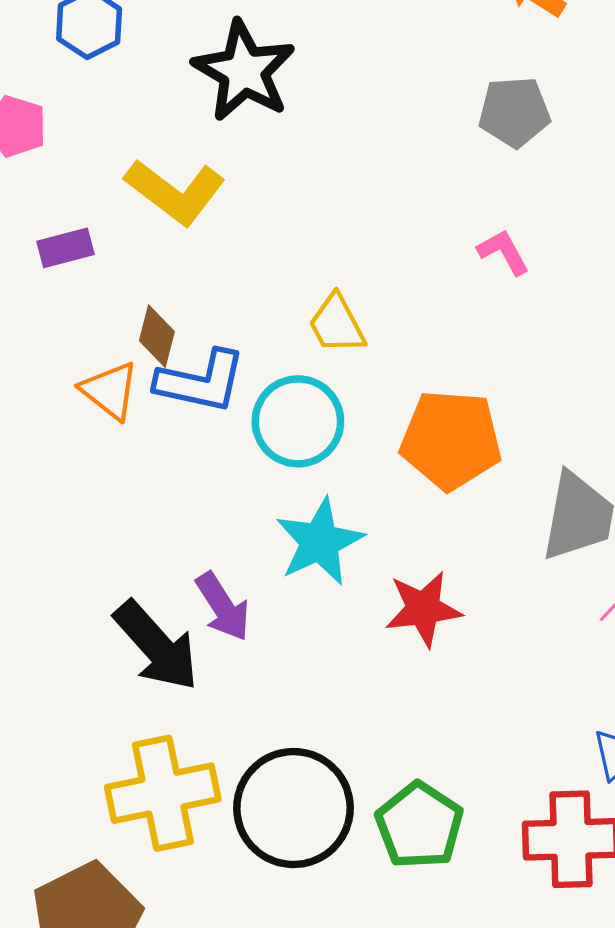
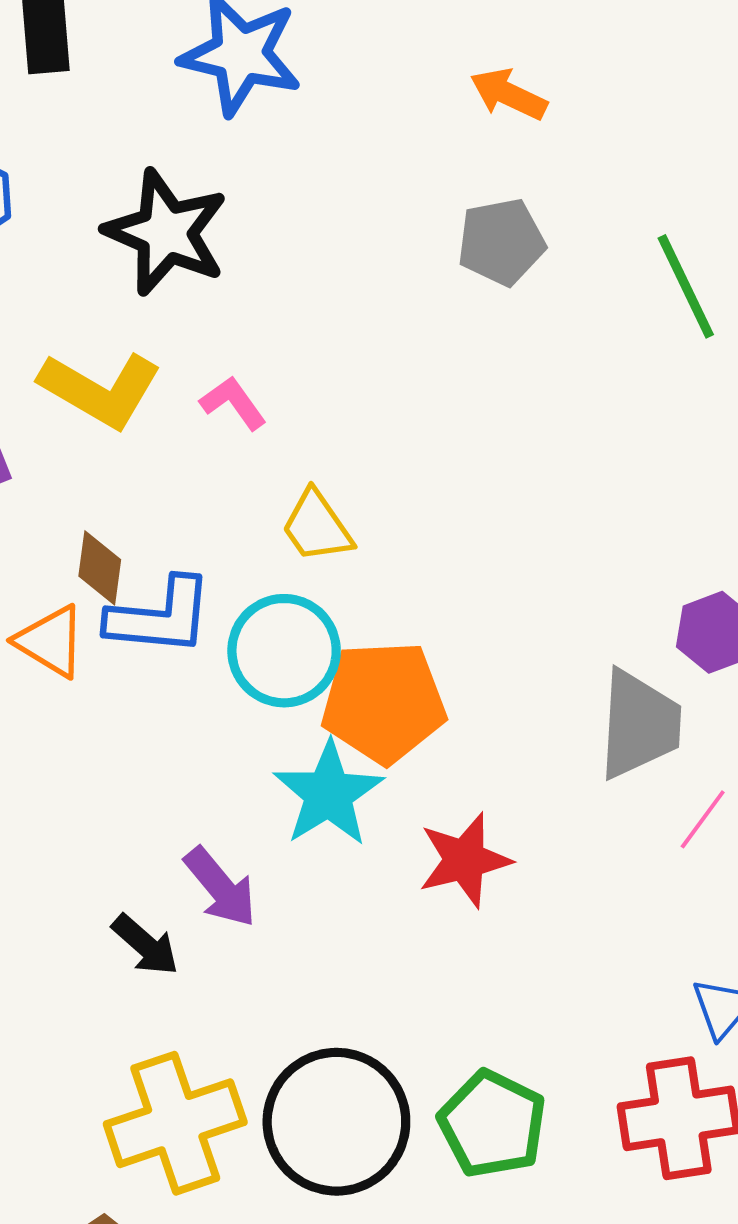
pink L-shape: (503, 252) -> (233, 403), moved
orange pentagon: (451, 440) -> (384, 702), moved
black arrow: (156, 646) -> (145, 945), size x0.6

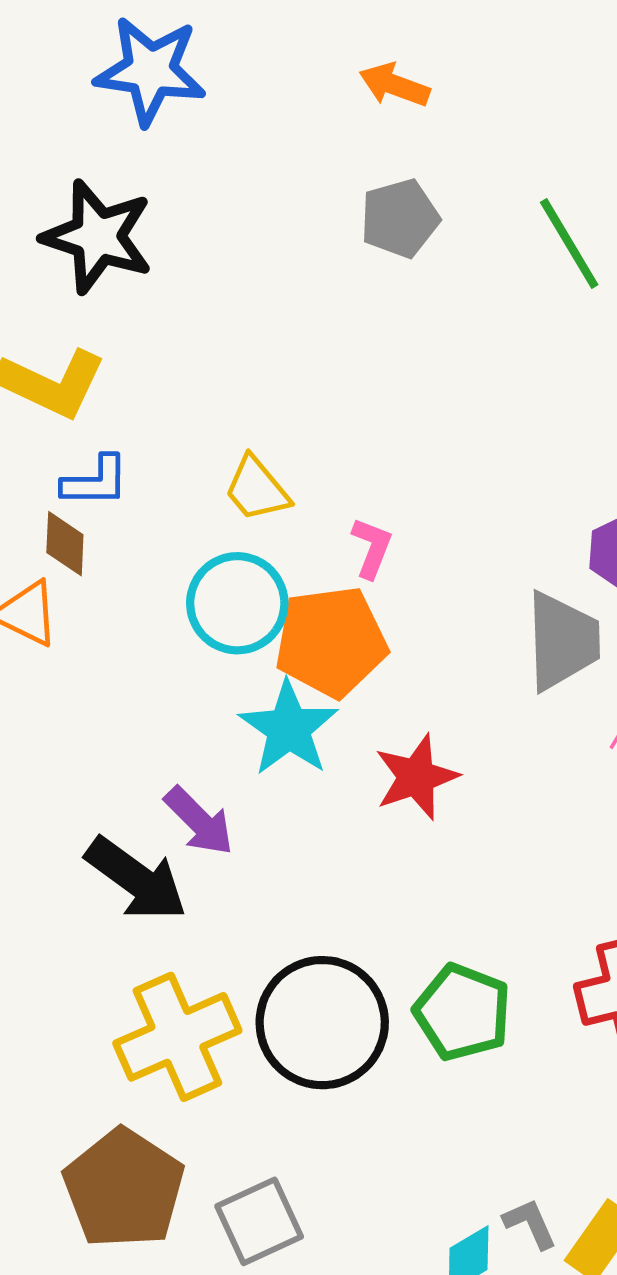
pink L-shape: (233, 403) -> (372, 548), moved, turned 62
blue L-shape: (160, 617) -> (95, 481), moved, size x0.7
black arrow: (145, 945) -> (136, 879), size x1.6

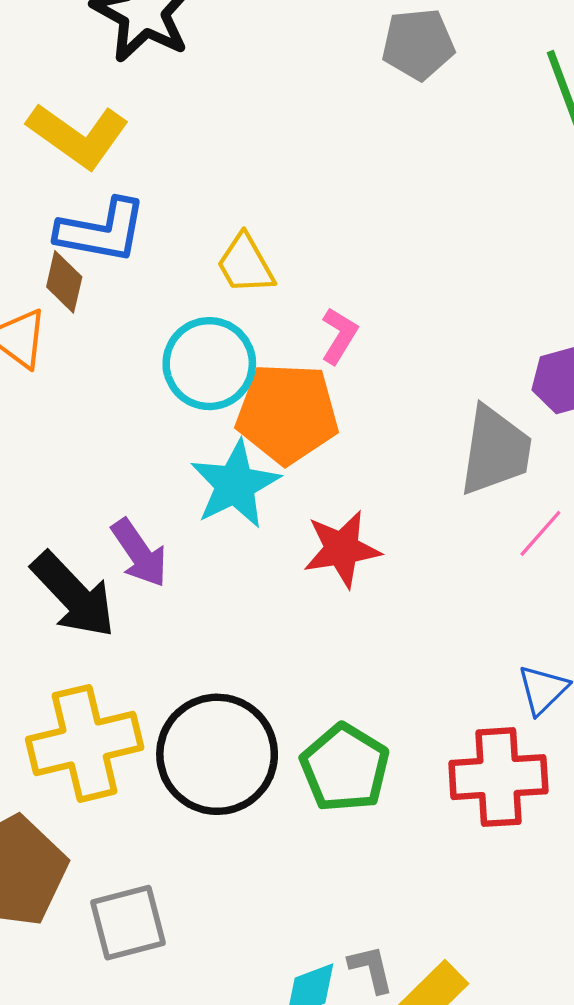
blue L-shape: (95, 481) -> (102, 231), size x1.4

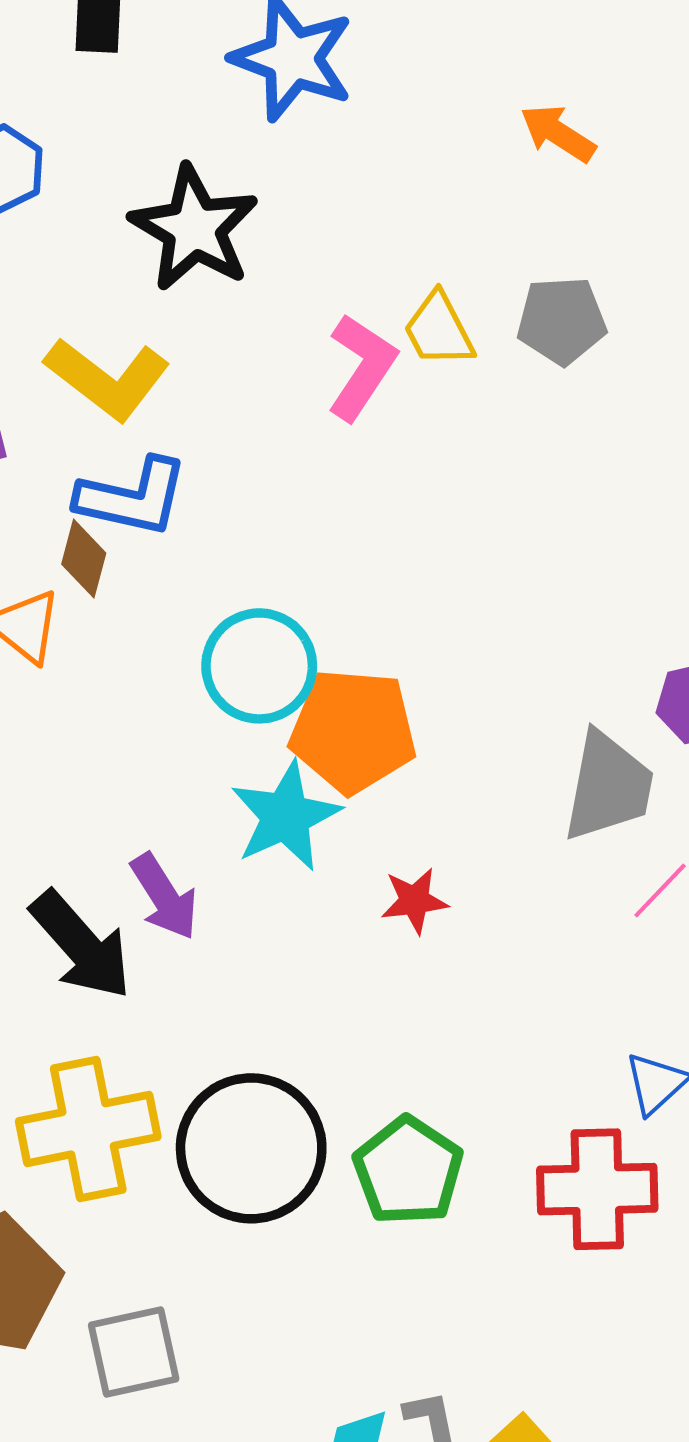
gray pentagon: (418, 44) -> (562, 321), moved
yellow trapezoid: (245, 264) -> (439, 330), moved
pink L-shape: (339, 336) -> (362, 367), moved, size x1.5
red star: (342, 549) -> (414, 901), size x0.7

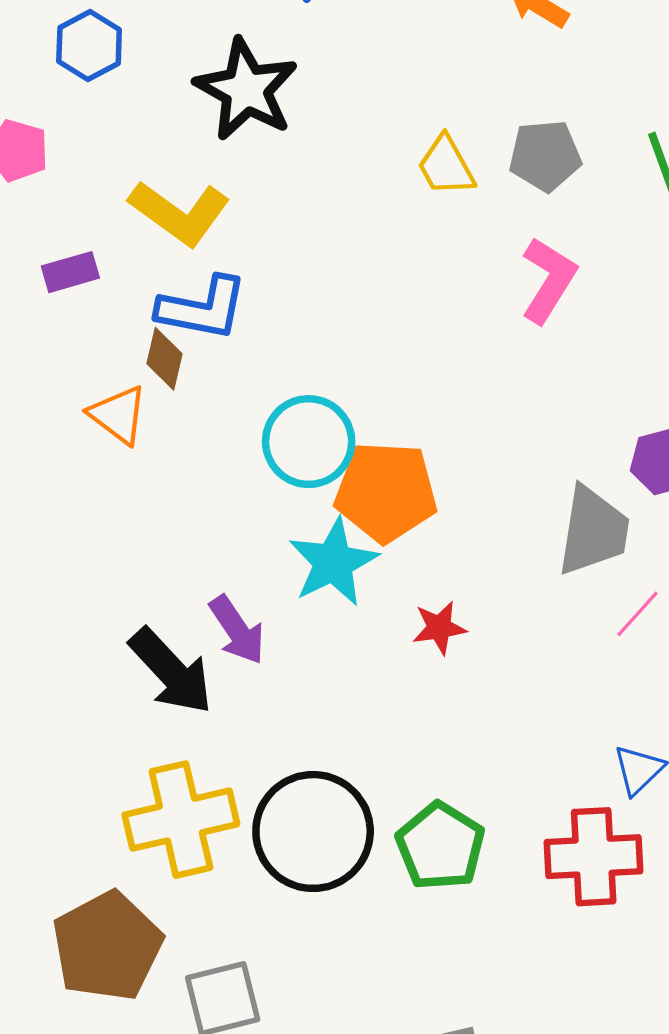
pink L-shape: (362, 367) -> (548, 280), moved

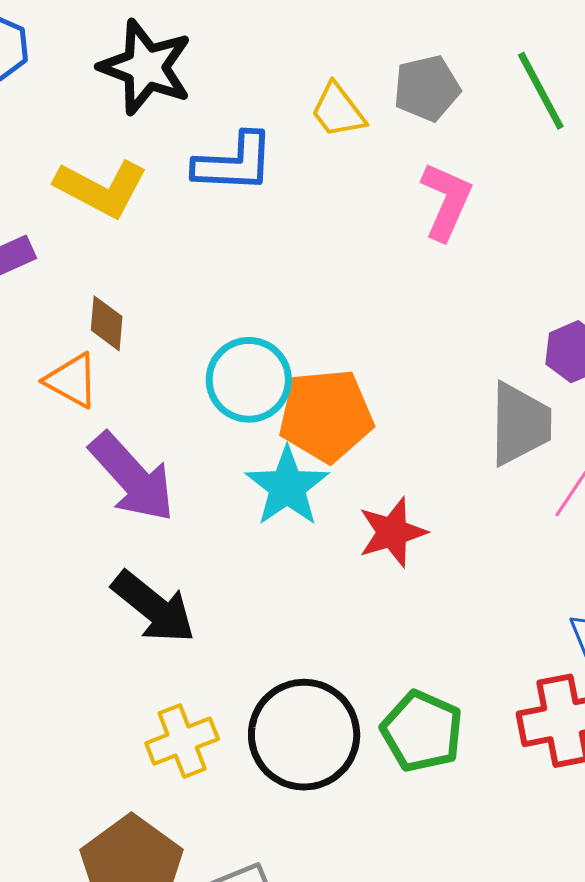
blue L-shape: (202, 308) -> (234, 163), moved
red star: (439, 628) -> (392, 532), size x1.4
purple arrow: (237, 630) -> (132, 477), moved, size x1.5
yellow cross: (181, 820) -> (182, 741), size x0.7

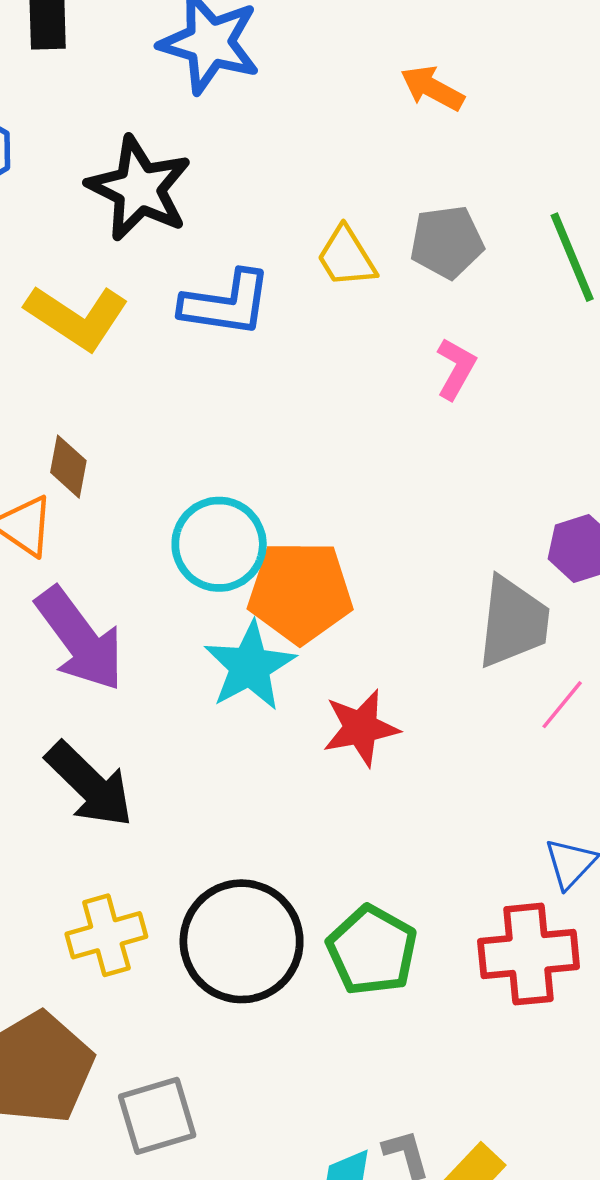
pink L-shape: (446, 201) -> (456, 369), size x0.7

